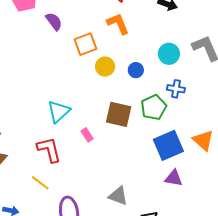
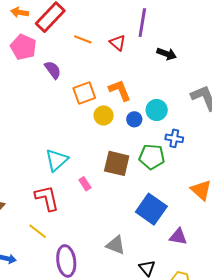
orange L-shape: (118, 24) -> (120, 90), moved
cyan circle: (169, 54) -> (157, 110), moved
green pentagon: (154, 107) -> (152, 157), turned 30
blue square: (168, 145) -> (151, 209), moved, turned -32
purple triangle: (174, 178) -> (178, 237), moved

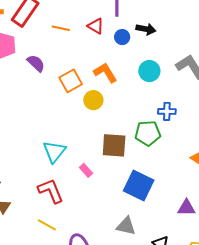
cyan circle: (157, 110) -> (149, 71), moved
blue circle: (134, 119) -> (122, 37), moved
blue square: (151, 209) -> (139, 186), moved

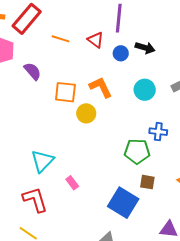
orange square: (71, 81) -> (65, 92), turned 30
brown square: (114, 145) -> (147, 182), moved, size x0.6

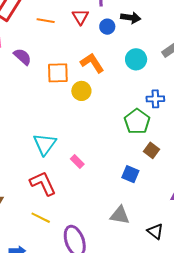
red triangle: (95, 40) -> (80, 17), turned 30
green pentagon: (137, 151) -> (137, 121), turned -30
brown square: (147, 182) -> (152, 150), turned 35
blue square: (123, 203) -> (130, 174), size x0.6

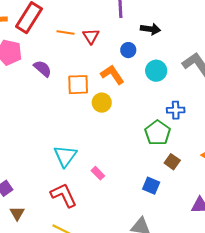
red triangle: (80, 17) -> (91, 36), moved
blue circle: (107, 27) -> (128, 50), moved

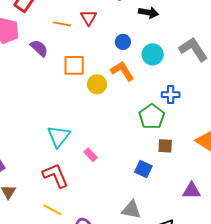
orange line: (65, 32) -> (62, 24), moved
blue circle: (128, 50) -> (123, 42), moved
orange L-shape: (112, 75) -> (122, 71), moved
brown square: (172, 162) -> (165, 146), turned -35

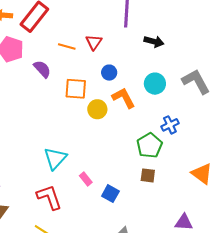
blue circle: (123, 42) -> (109, 73), moved
blue cross: (171, 95) -> (170, 125), turned -30
brown square: (165, 146) -> (148, 175), moved
blue square: (143, 169) -> (110, 194), moved

